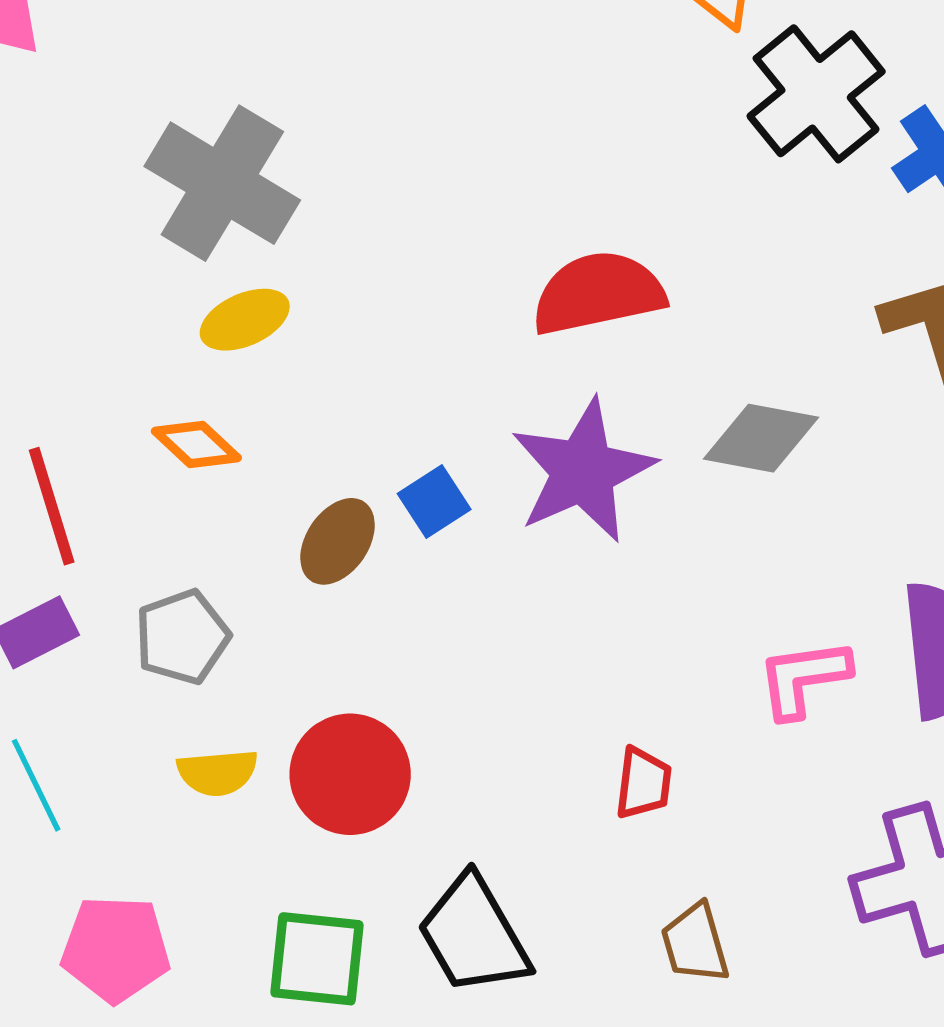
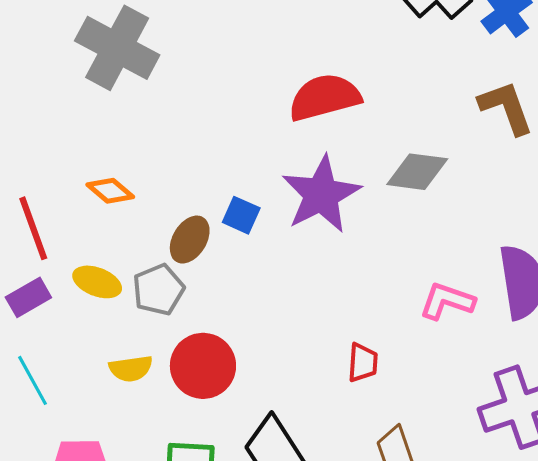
yellow ellipse: (245, 320) -> (97, 282), moved, turned 48
blue square: (434, 501) -> (241, 215), turned -30
gray pentagon: (182, 637) -> (158, 290), moved
pink L-shape: (804, 678) -> (447, 301), turned 30

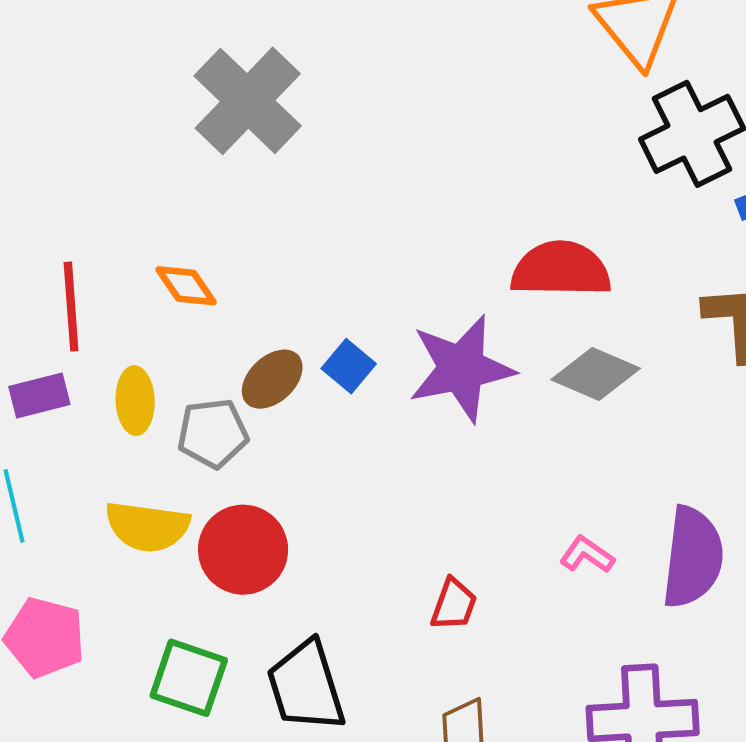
red semicircle: (325, 97) -> (561, 269), moved
yellow ellipse: (97, 282) -> (135, 401), turned 51
pink L-shape: (447, 301) -> (587, 555), size x0.7
yellow semicircle: (131, 369) -> (147, 527), size x1.4

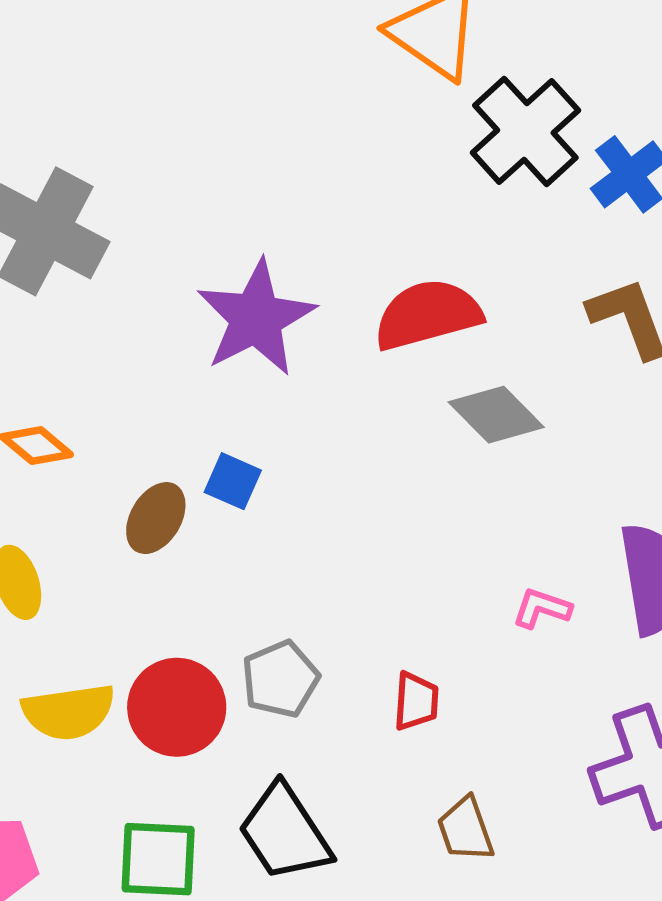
purple star: (461, 368) -> (256, 318), moved
gray diamond: (596, 374) -> (496, 415), turned 38
gray pentagon: (213, 433) -> (280, 679), moved

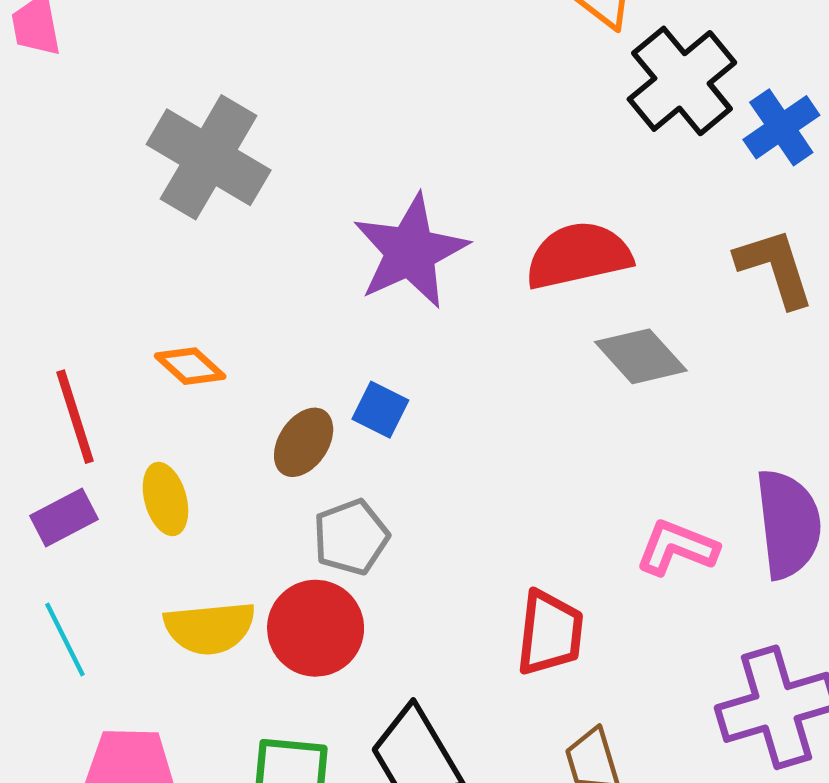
pink L-shape: (542, 608) -> (677, 548), size x1.4
gray pentagon: (280, 679) -> (351, 537), moved
red trapezoid: (416, 701) -> (550, 633), size x1.5

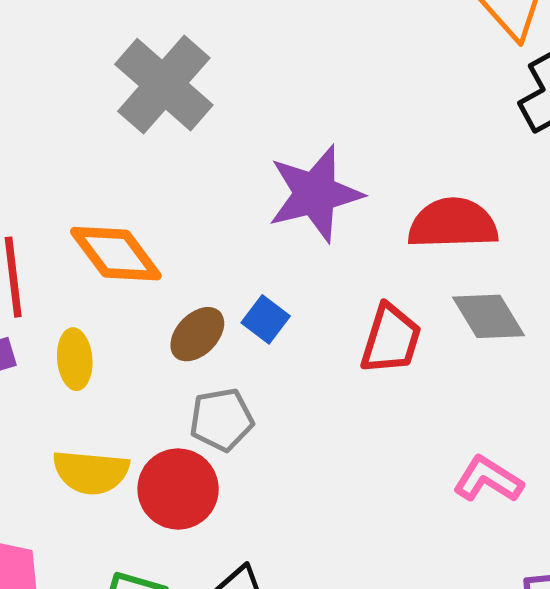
orange diamond: (190, 366) -> (116, 254), size x1.6
red trapezoid: (550, 633) -> (391, 339), moved

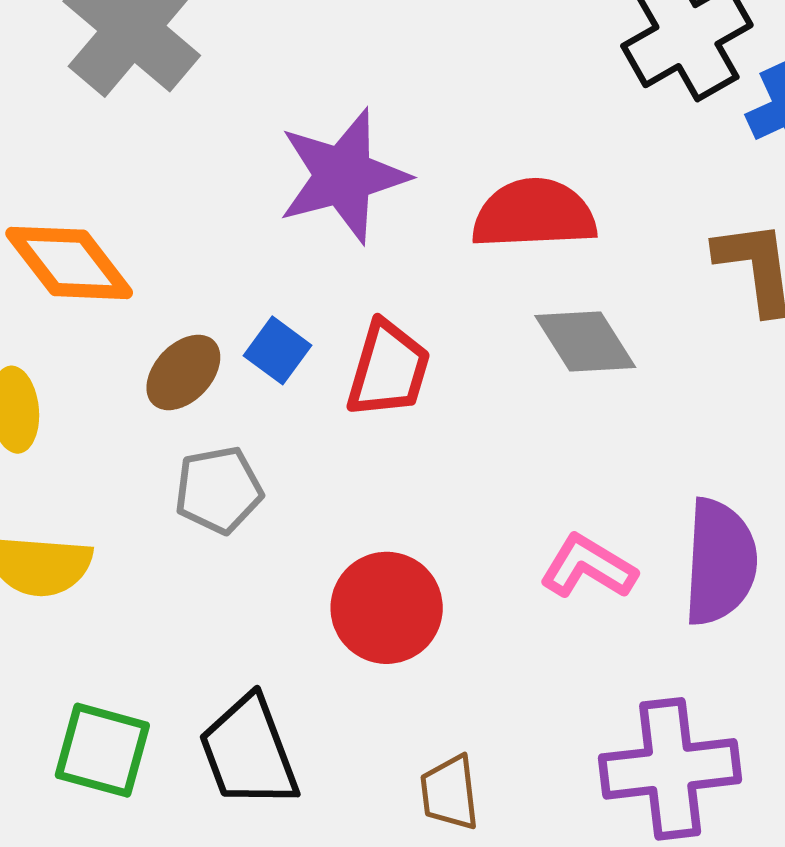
red trapezoid: (391, 339) -> (388, 369), moved
red circle: (178, 489) -> (387, 608), moved

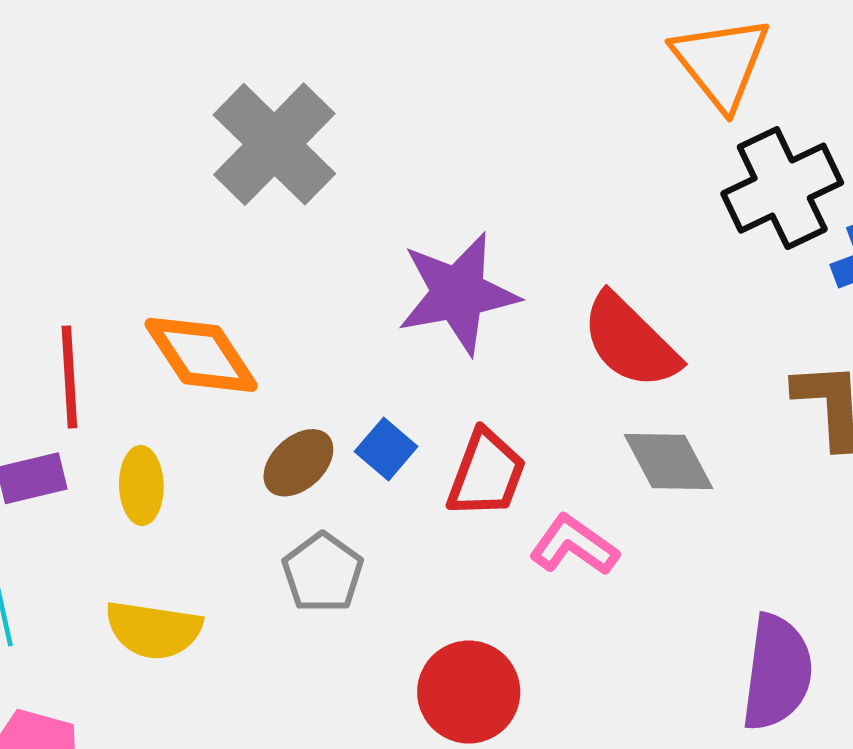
red semicircle: (534, 214) -> (630, 341), turned -137
gray pentagon: (219, 490) -> (323, 573), turned -30
pink L-shape: (588, 567) -> (574, 545), moved

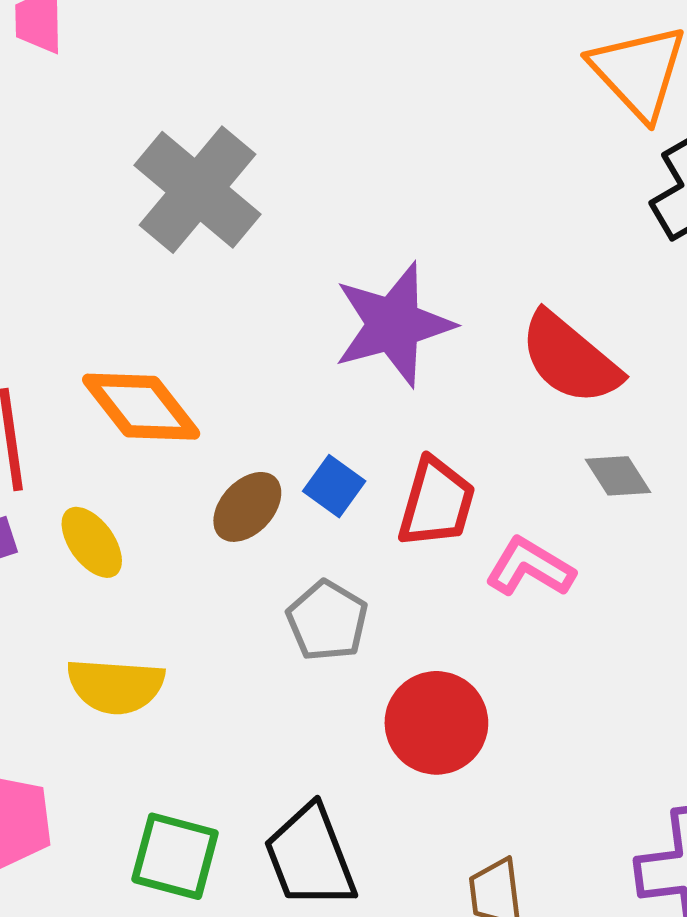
gray diamond: (669, 461) -> (618, 476), size x0.7
yellow ellipse: (141, 485) -> (92, 542), turned -30
gray pentagon: (323, 573) -> (327, 621), moved

